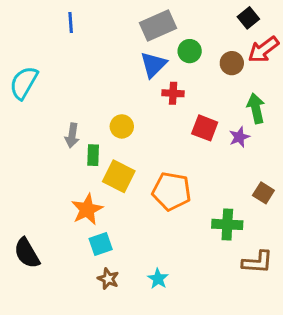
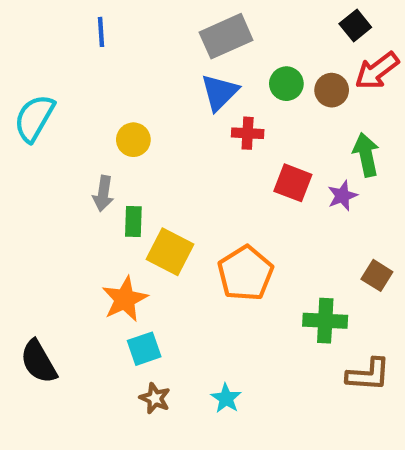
green circle: (190, 51) -> (286, 84), moved
yellow circle: (122, 126) -> (133, 140), moved
orange pentagon: (172, 191) -> (245, 273), turned 30

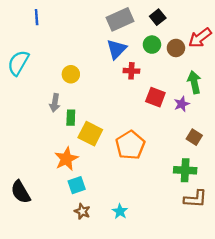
black square: (355, 25) -> (158, 17), moved
blue line: (101, 32) -> (37, 17), moved
brown square: (377, 275) -> (194, 137), moved
green cross: (325, 321) -> (185, 170), moved

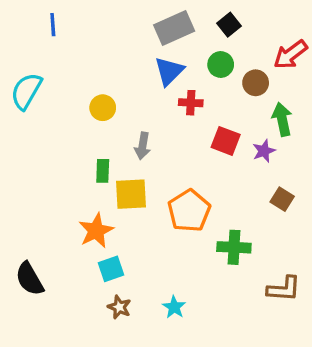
brown circle: (176, 48) -> (256, 83), moved
gray arrow: (55, 103) -> (143, 146), moved
yellow square: (90, 134) -> (131, 194), turned -30
green cross: (185, 170) -> (234, 247), moved

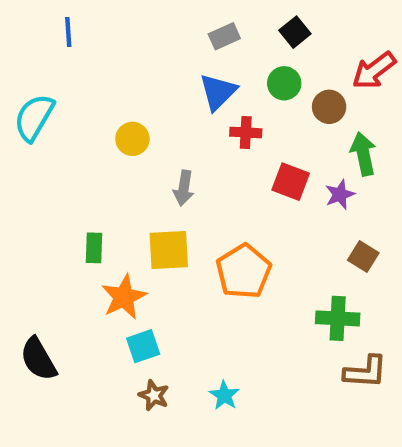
gray rectangle: (174, 28) -> (224, 36), size x0.6
green rectangle: (103, 171) -> (94, 248), moved
green cross: (234, 247) -> (338, 318), moved

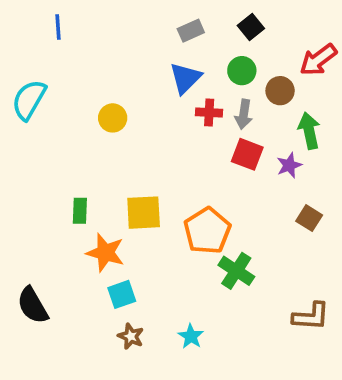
gray arrow: (184, 188) -> (244, 114), moved
orange star: (124, 297) -> (105, 253), turned -30
green cross: (338, 318) -> (236, 271), moved, turned 30

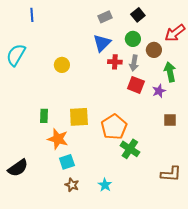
brown square: (309, 218) -> (170, 120), turned -32
black semicircle: (33, 305) -> (18, 168), turned -95

